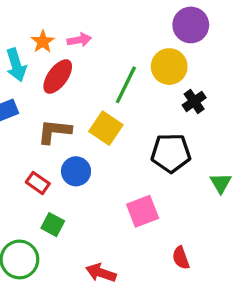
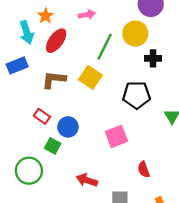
pink arrow: (79, 40) -> (87, 15), moved
black cross: (194, 101) -> (153, 58), turned 35
blue circle: (76, 171) -> (68, 127), moved

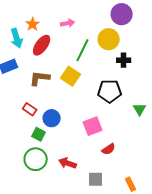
red semicircle: (144, 170) -> (109, 149), moved, turned -104
green circle: (29, 171) -> (36, 159), moved

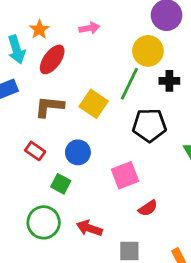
green line: (83, 50) -> (129, 84), moved
blue circle: (52, 118) -> (78, 152), moved
green square: (39, 134) -> (61, 184), moved

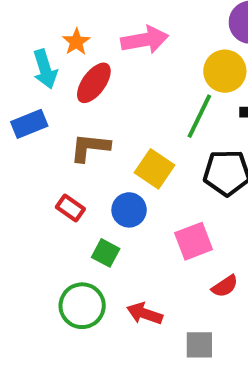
pink arrow: (89, 28) -> (145, 40), size x1.6
yellow square: (94, 104) -> (154, 169), moved

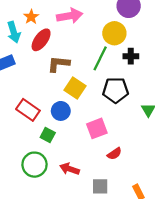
brown L-shape: (90, 147) -> (59, 64), moved
red rectangle: (70, 208) -> (28, 110), size x1.5

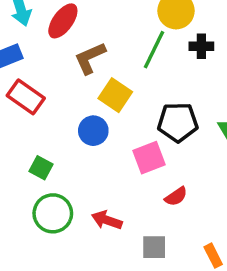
brown L-shape: (59, 64) -> (90, 58), turned -30
black pentagon: (115, 90) -> (178, 122), moved
red rectangle: (28, 110) -> (26, 97), moved
green square: (48, 135) -> (41, 168), moved

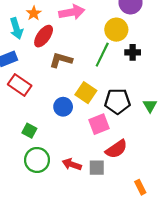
brown L-shape: (90, 58) -> (61, 60), turned 40
yellow square: (115, 95) -> (86, 93), moved
red semicircle: (176, 196) -> (116, 149), size x1.5
gray square: (154, 247) -> (97, 168), moved

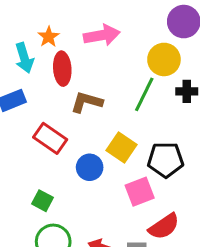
red ellipse: (44, 36) -> (62, 69), turned -40
red rectangle: (20, 85) -> (50, 138), moved

